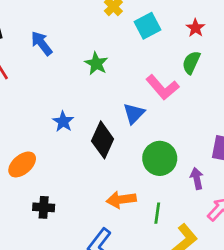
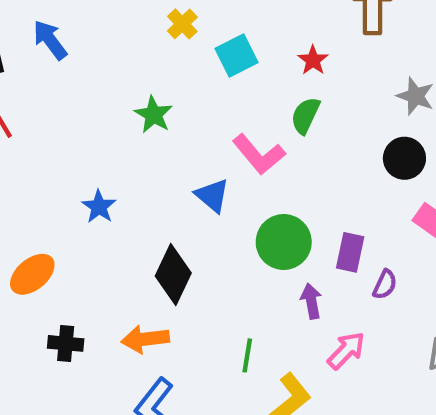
blue arrow: (42, 43) -> (50, 40), moved
blue triangle: (134, 113) -> (212, 195), turned -35
black diamond: (103, 140) -> (173, 274), moved
green circle: (160, 158) -> (284, 242), moved
orange arrow: (121, 200) -> (145, 339), moved

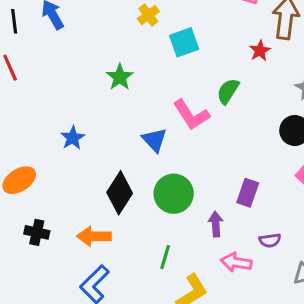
red star: (313, 60) -> (260, 51), moved
green circle: (284, 242) -> (174, 194), moved
purple semicircle: (385, 285) -> (270, 240), moved, turned 50
pink arrow: (346, 350) -> (236, 262), turned -132

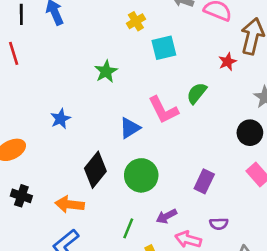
blue triangle: (154, 140) -> (130, 128), turned 35
purple arrow: (216, 224) -> (166, 216), moved, turned -120

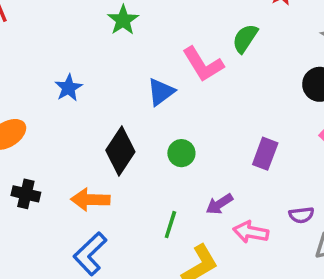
green circle: (141, 175) -> (181, 153), size x0.6
purple semicircle: (219, 224) -> (301, 215), moved

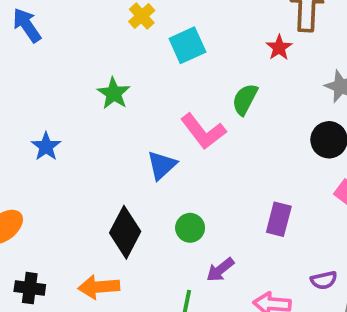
blue star: (68, 88) -> (46, 146), moved
purple arrow: (219, 204) -> (220, 270), moved

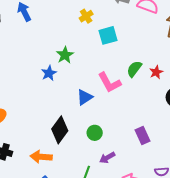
red star: (279, 48) -> (156, 72), moved
blue star: (46, 146) -> (49, 73), moved
purple rectangle: (279, 219) -> (143, 135), turned -48

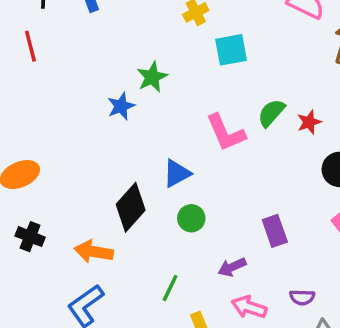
blue triangle: (85, 97) -> (177, 173), moved
purple arrow: (107, 158) -> (232, 267), moved

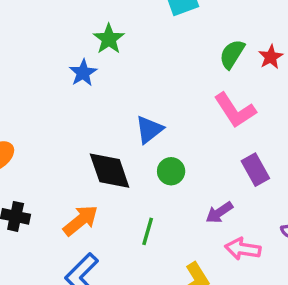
pink L-shape: (226, 133) -> (235, 110), moved
black diamond: (131, 207) -> (110, 171), turned -51
orange arrow: (94, 252) -> (81, 220), turned 141
green line: (170, 288) -> (148, 231), moved

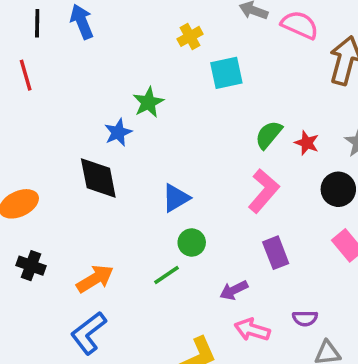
red star: (271, 57) -> (307, 143), turned -30
pink L-shape: (235, 110) -> (264, 191), turned -114
black diamond: (110, 171) -> (98, 178), moved
green line: (148, 231) -> (166, 275), moved, turned 32

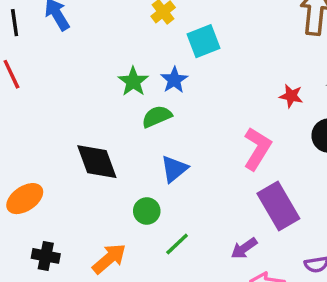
blue star: (118, 132) -> (174, 80), moved
green semicircle: (269, 135) -> (157, 116), moved, turned 36
green circle: (192, 243) -> (147, 211), moved
purple rectangle: (276, 253) -> (278, 206), size x1.5

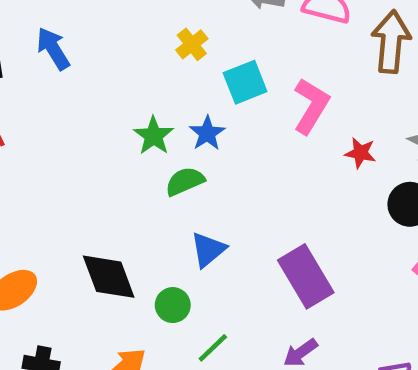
pink L-shape: (257, 149) -> (311, 106), moved
black diamond: (97, 162) -> (109, 277), moved
purple rectangle: (278, 206) -> (306, 276), moved

